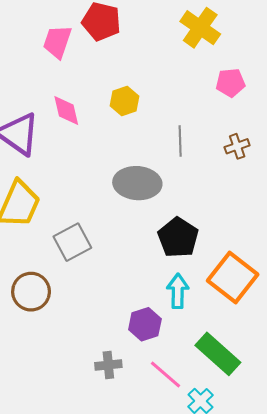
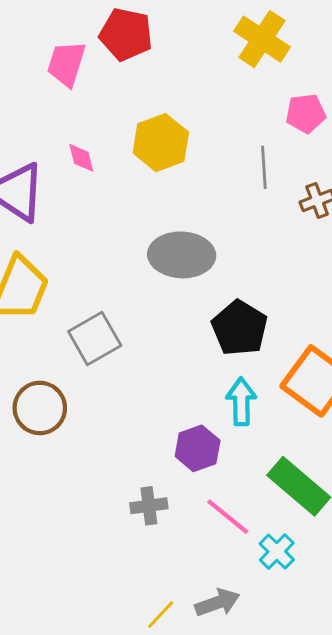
yellow hexagon: (124, 101) -> (161, 143), size x1.4
pink diamond: (66, 110) -> (81, 158), size x0.7
gray line: (180, 141) -> (264, 167), moved

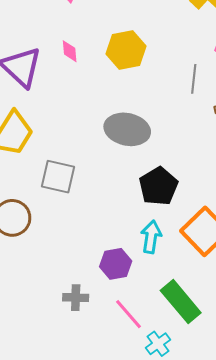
gray square: (95, 339) -> (58, 177), turned 33

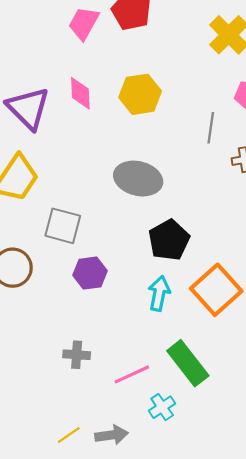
pink diamond: (70, 51) -> (80, 93), size x1.4
purple hexagon: (116, 264) -> (90, 273), moved
pink line: (128, 314) -> (132, 374), turned -76

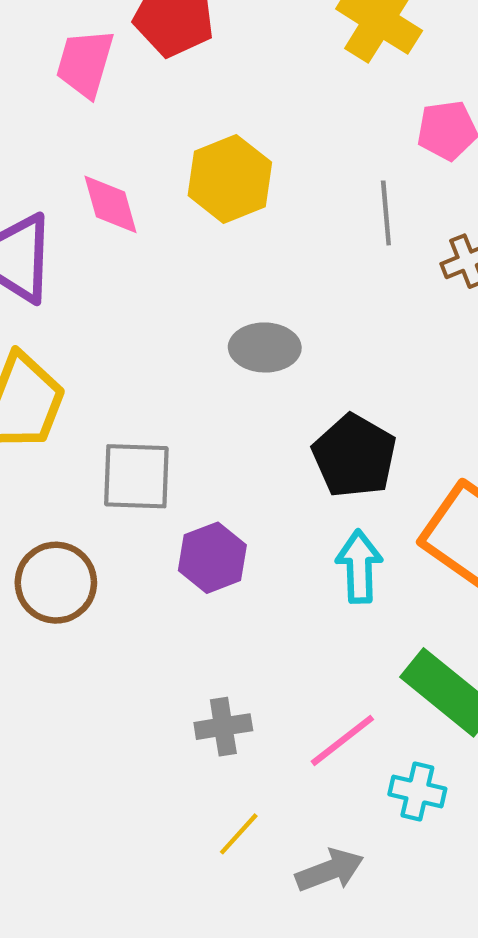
gray ellipse: (138, 179) -> (265, 347), size x0.7
cyan cross: (162, 407) -> (417, 791), turned -30
yellow line: (69, 435) -> (239, 834), moved

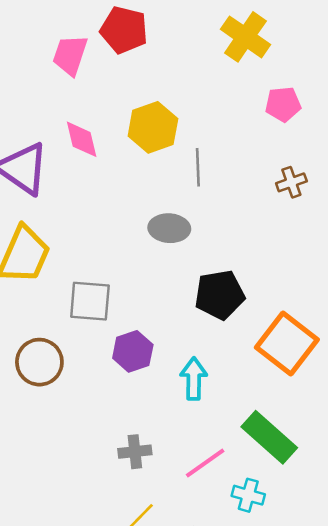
gray line: (386, 213) -> (198, 167), moved
black pentagon: (354, 456) -> (220, 295), turned 30
cyan arrow: (359, 567) -> (194, 379), moved

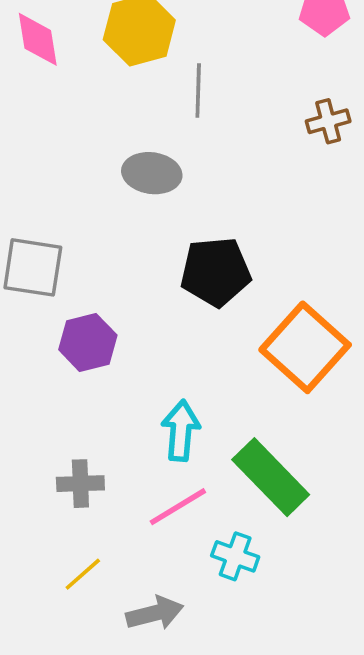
cyan arrow: (194, 379) -> (181, 431), moved

